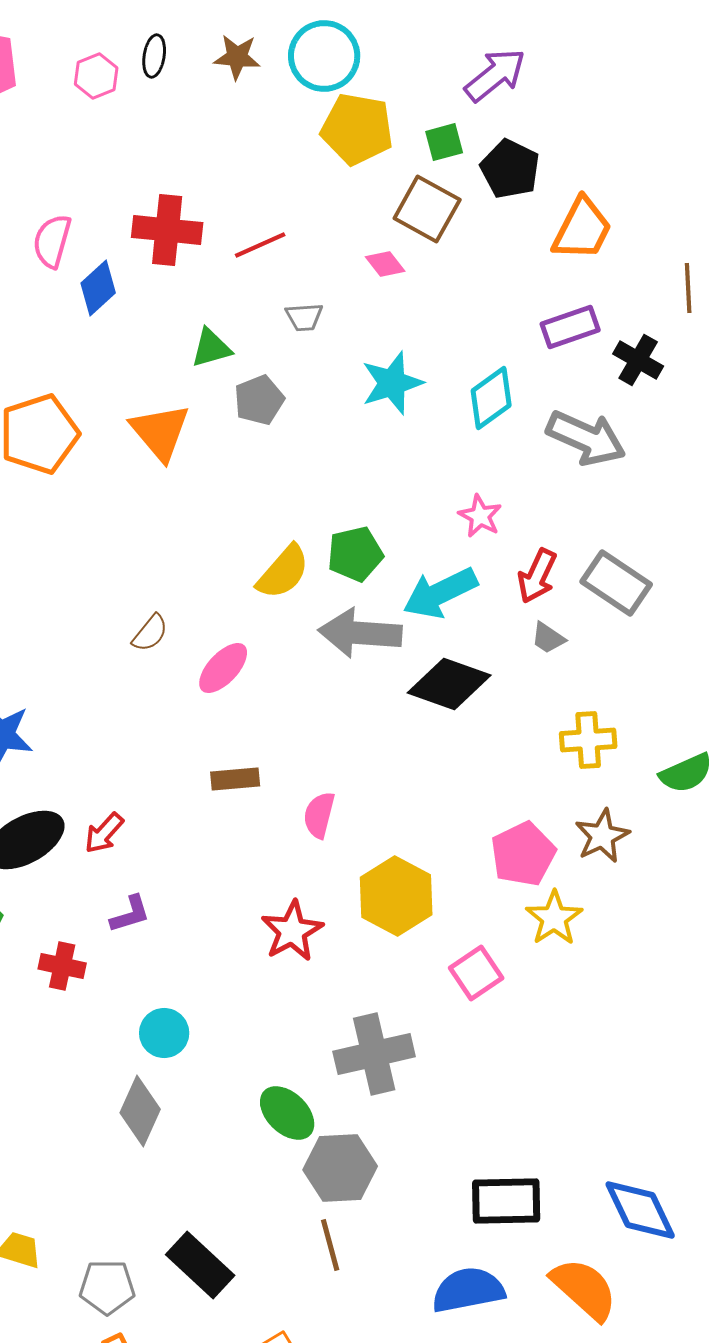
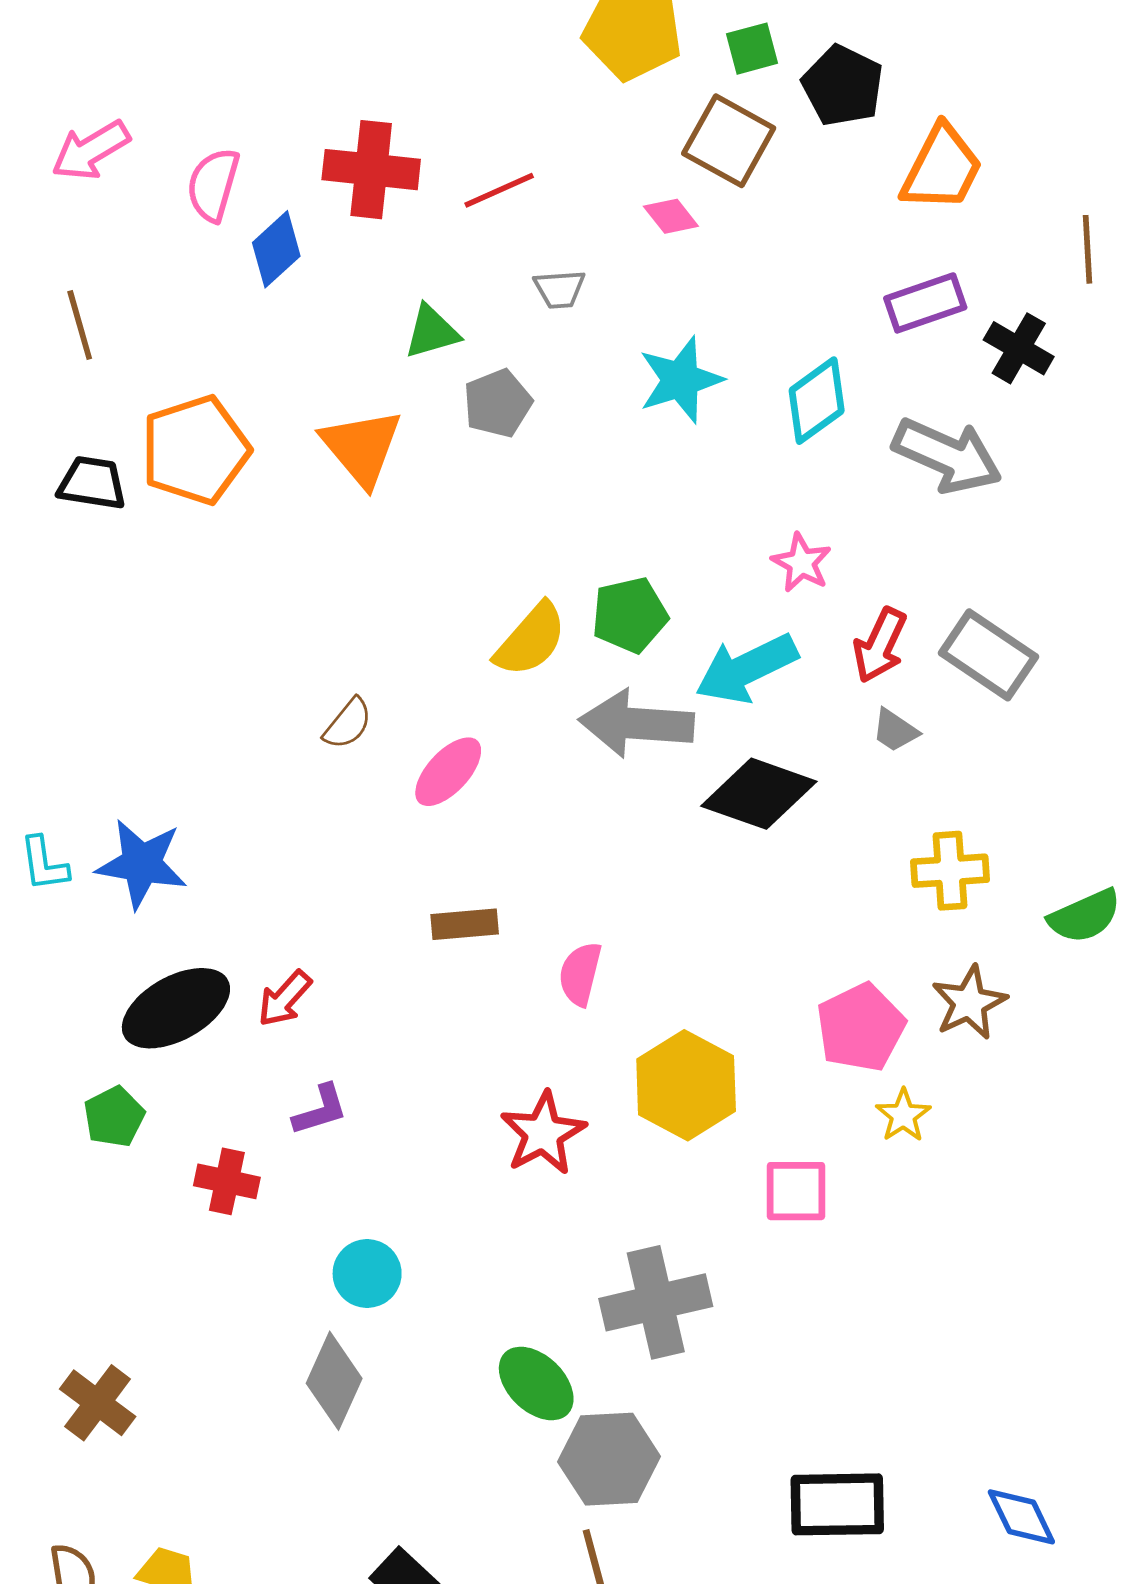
yellow star: (554, 918) -> (903, 1115), size x0.7
pink square: (476, 973) -> (796, 1191), turned 34
blue diamond: (640, 1210) -> (1021, 1517), size x0.7

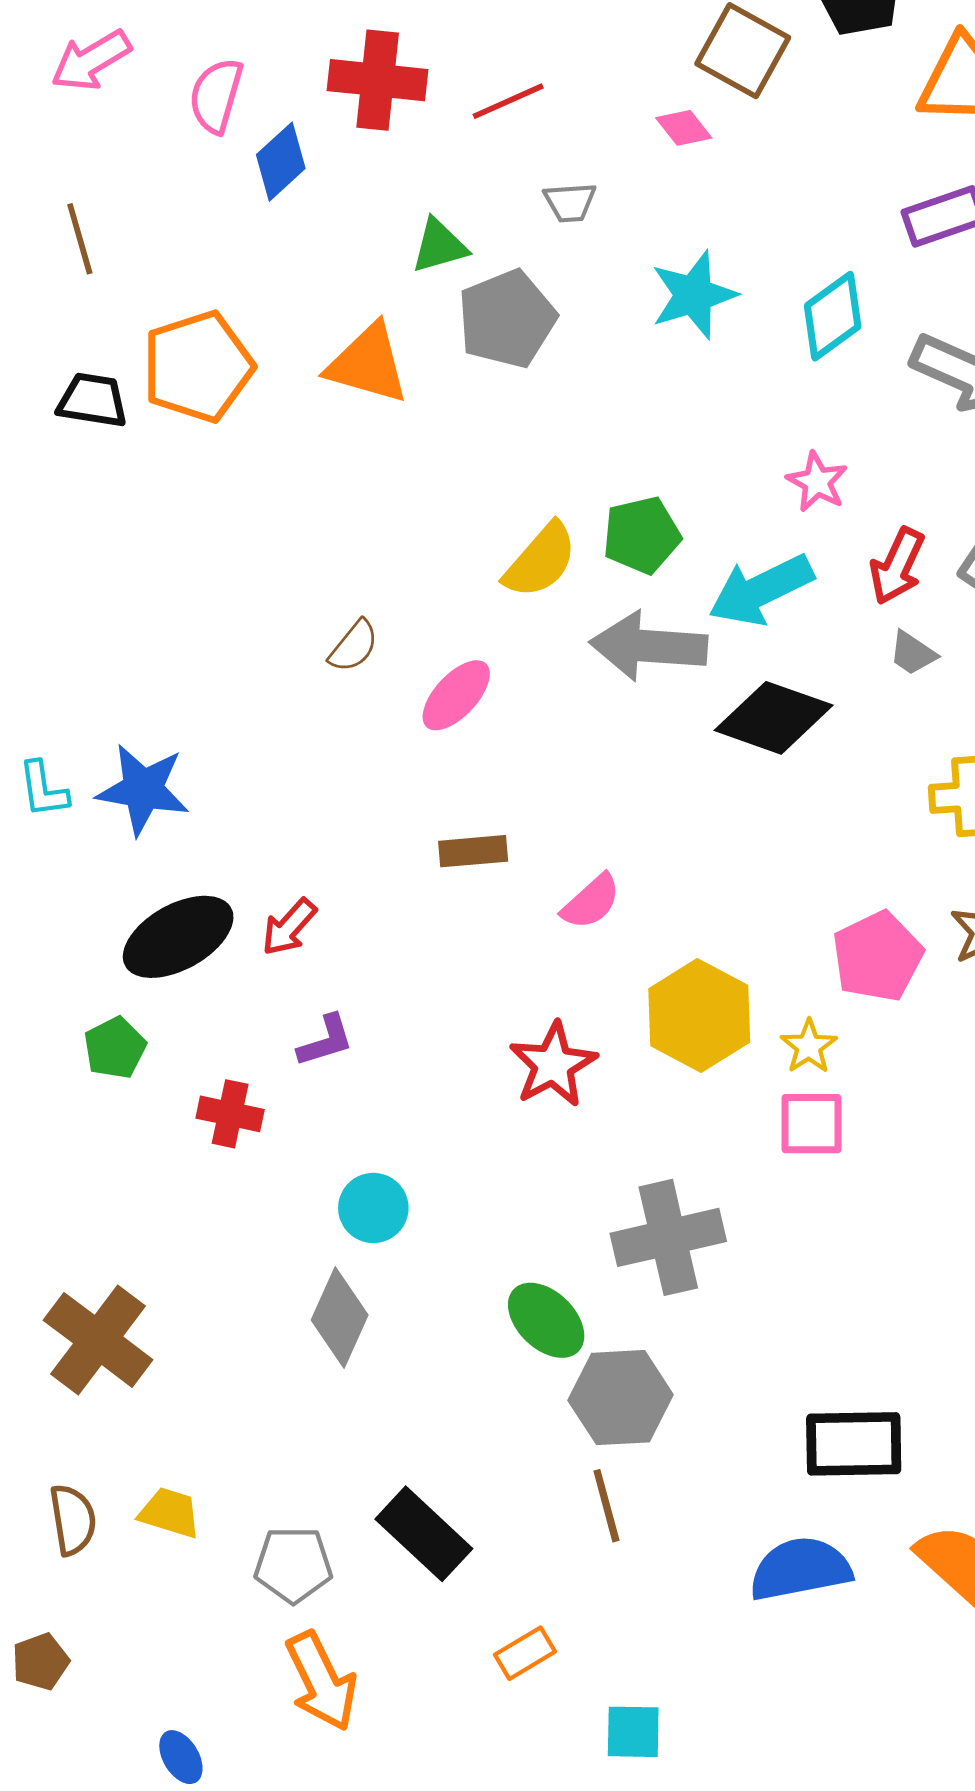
gray pentagon: (498, 403) -> (507, 319), size x1.4
orange triangle: (362, 447) -> (368, 364), turned -34
pink semicircle: (580, 974) -> (591, 902), turned -146
yellow star: (903, 1115) -> (809, 1046), moved
brown cross: (98, 1403) -> (98, 1340), size x1.4

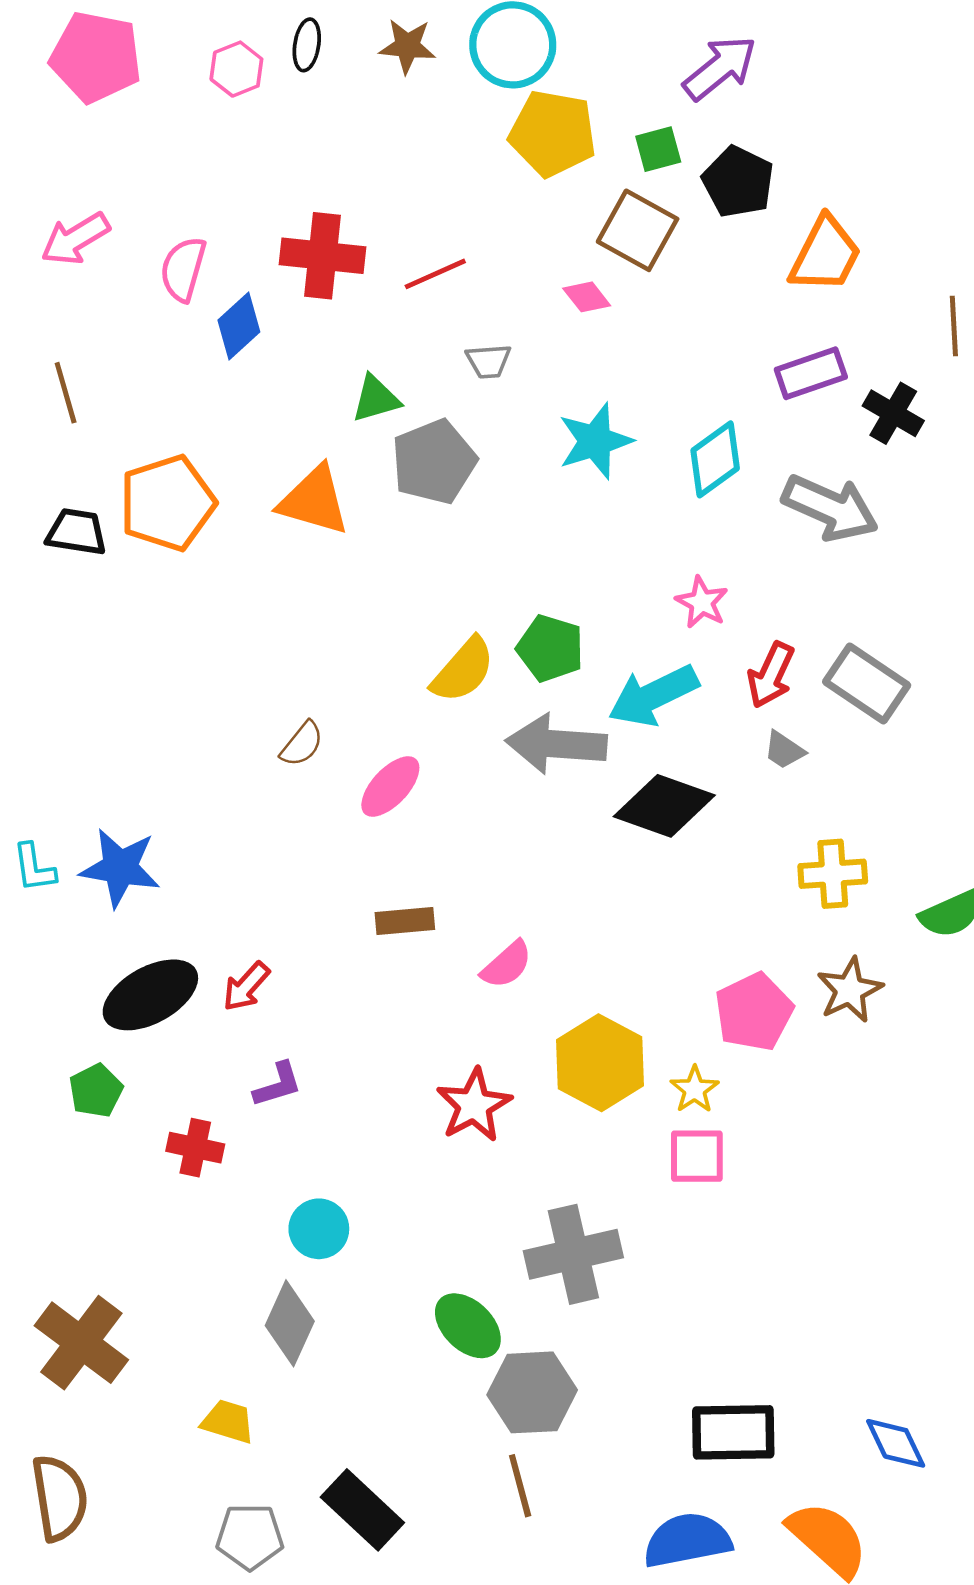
green pentagon: (642, 535) -> (550, 648), turned 30
yellow trapezoid: (170, 1513) -> (228, 1421), moved
brown semicircle: (73, 1520) -> (60, 1498), size x1.4

